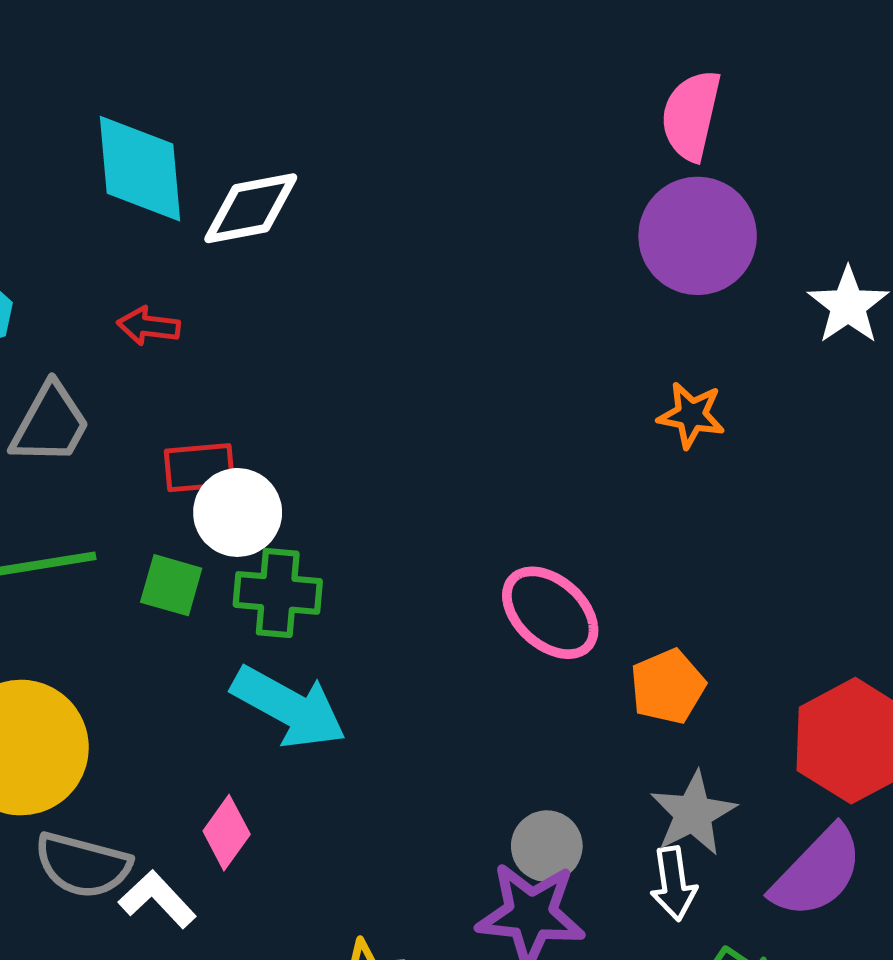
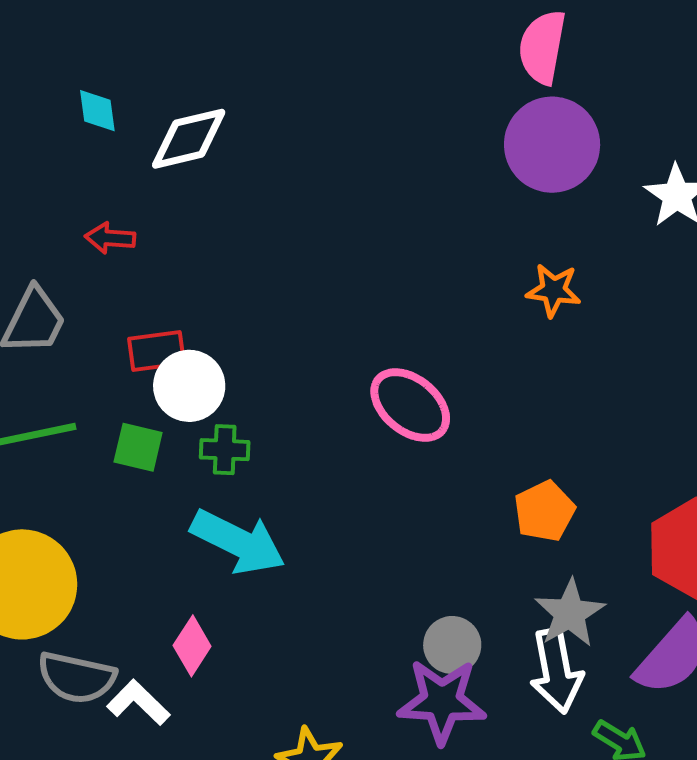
cyan diamond: (140, 169) -> (97, 111), size x0.5
green cross: (278, 593) -> (225, 450), size x0.7
pink ellipse: (550, 613) -> (410, 405), moved
white arrow: (673, 884) -> (556, 671), size x1.4

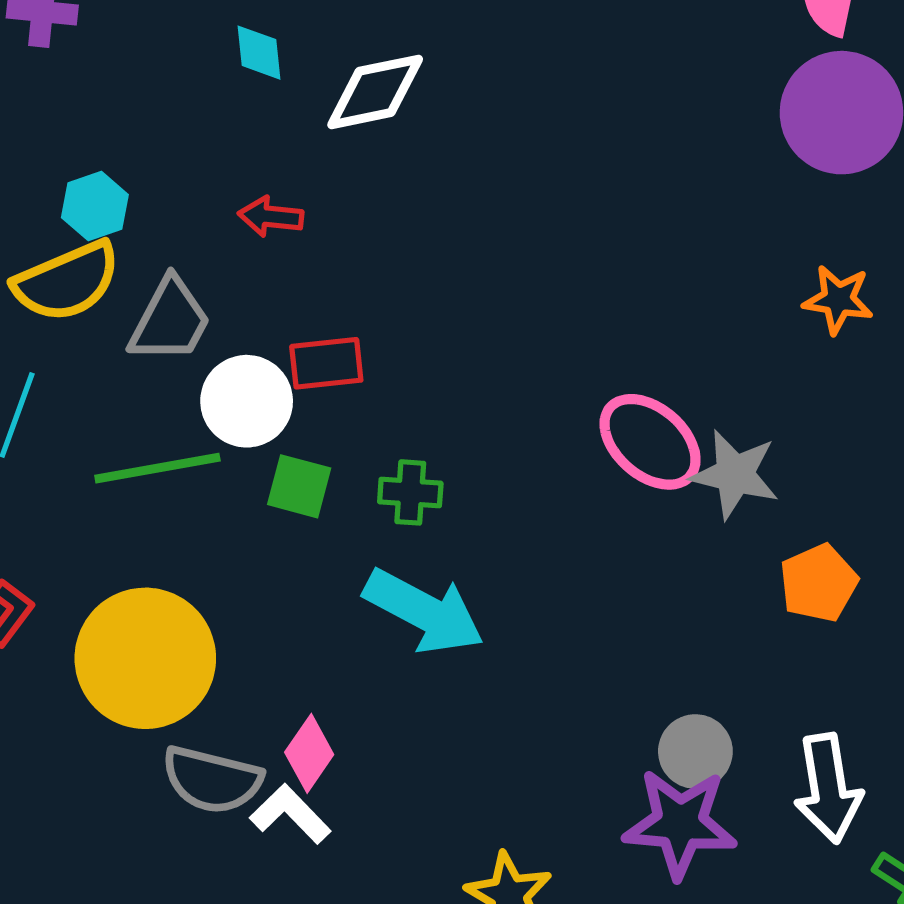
white circle: (189, 386) -> (247, 401), moved
gray star: (570, 613) -> (735, 474), moved, turned -30
pink diamond: (192, 646) -> (309, 753), moved

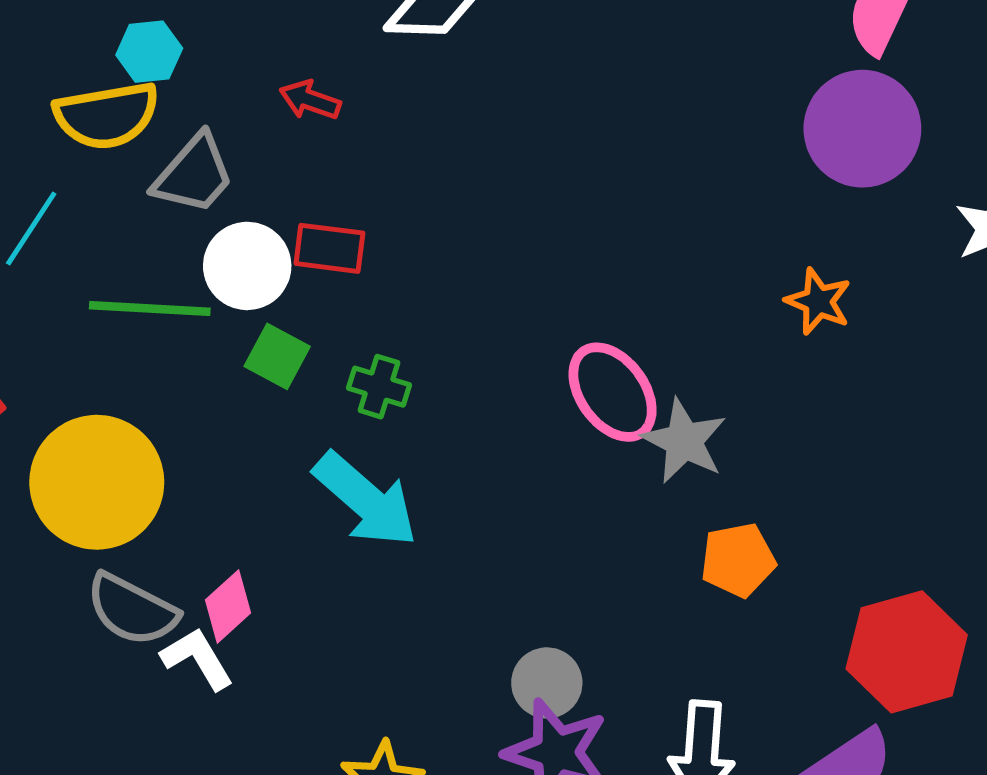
gray circle: (695, 752) -> (547, 683), moved

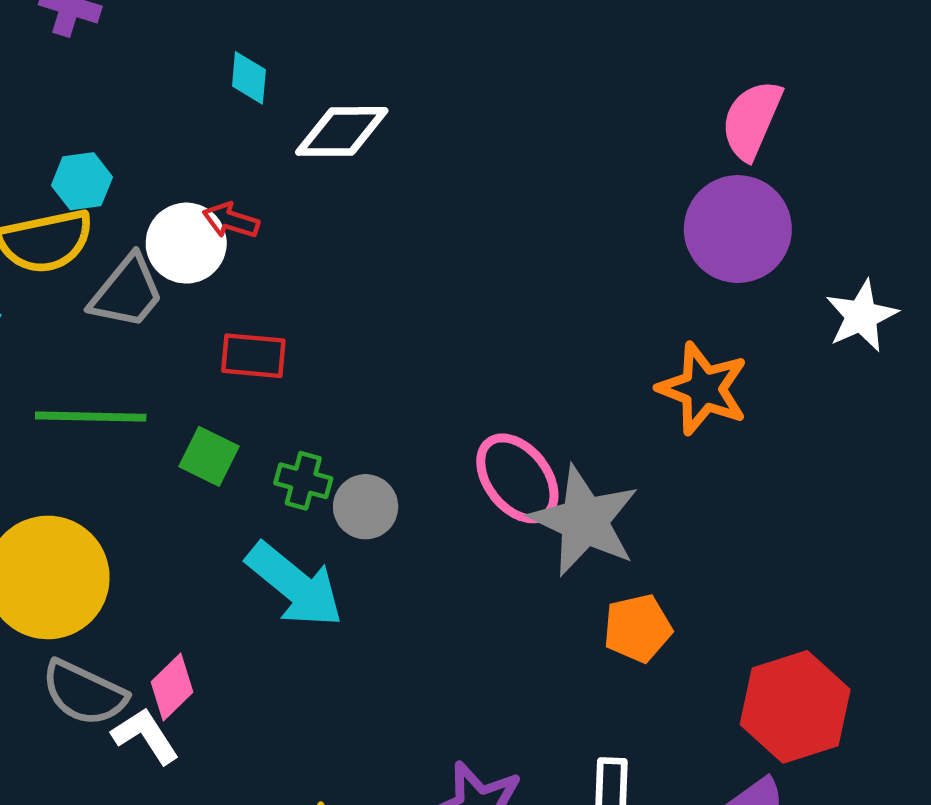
white circle: (247, 266) -> (186, 243), moved
orange star: (818, 301) -> (703, 389), size x1.5
gray star: (684, 441) -> (584, 521), size x1.4
gray circle: (547, 683) -> (366, 507), moved

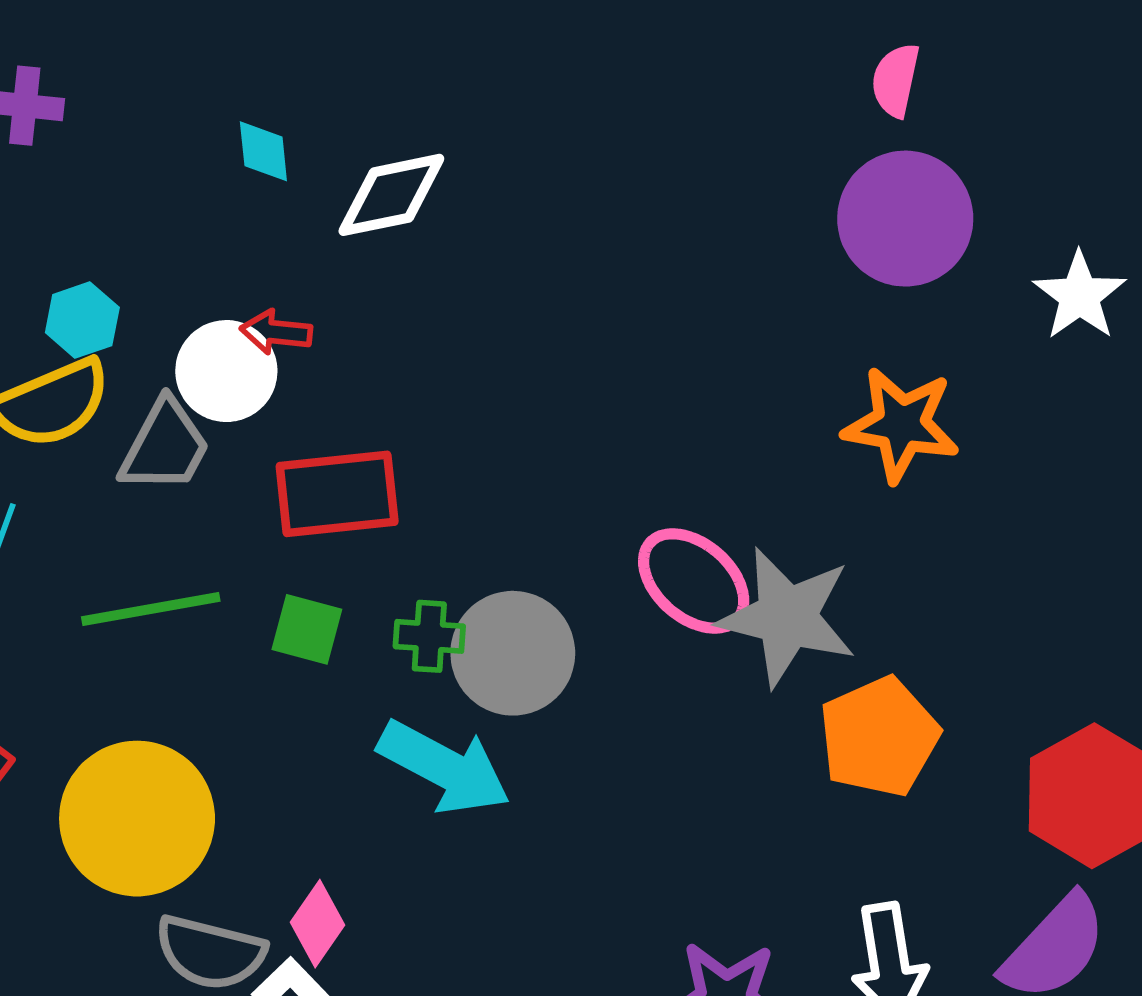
pink semicircle: (752, 120) -> (896, 80), size x0.7
red rectangle: (253, 356) -> (337, 494), size x1.5
gray circle: (366, 507) -> (513, 653), size x1.5
orange pentagon: (638, 628) -> (879, 737), size x1.4

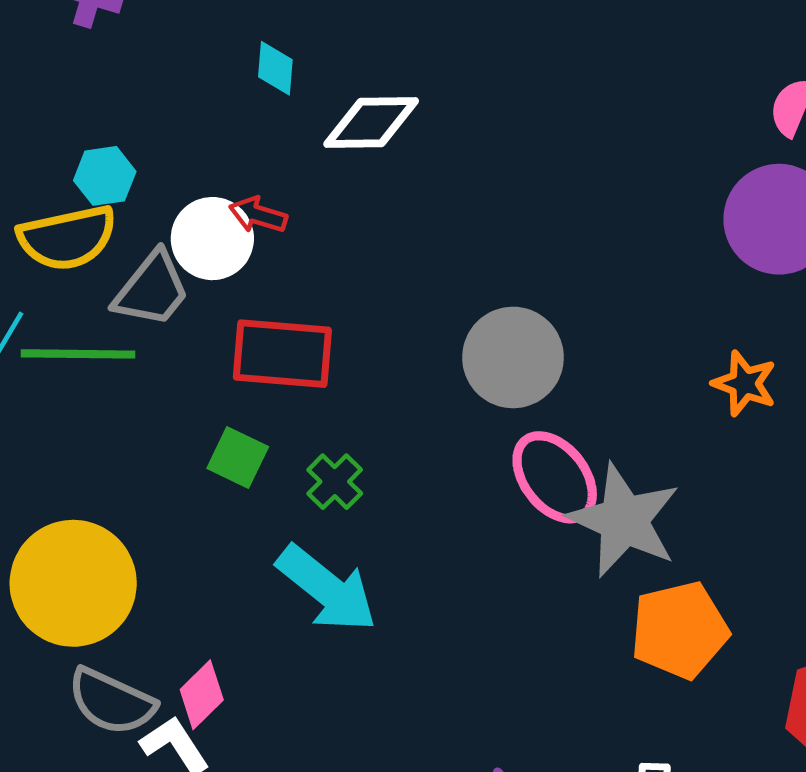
orange star: (901, 425) -> (744, 383), size x0.7
green line: (151, 609) -> (78, 354), moved
green cross: (429, 636) -> (335, 482), turned 30
gray circle: (513, 653) -> (513, 357), moved

